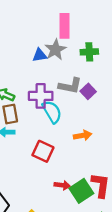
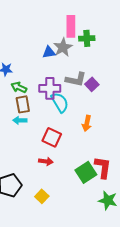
green cross: (89, 52) -> (87, 38), moved
orange arrow: (83, 135) -> (87, 123), turned 112
red arrow: (62, 185) -> (46, 161), moved

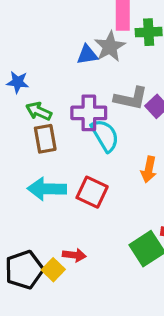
cyan arrow: (20, 120) -> (47, 189), moved, size x1.6
red arrow: (46, 161) -> (74, 255), moved
yellow square: (42, 196) -> (53, 270), moved

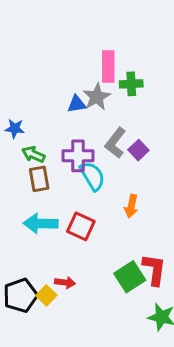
gray L-shape: (131, 98) -> (115, 143), turned 116

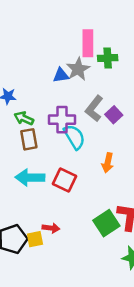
yellow square: (46, 295) -> (35, 239), turned 35

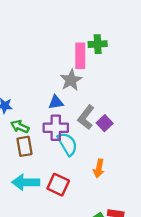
green cross: (108, 58) -> (98, 44), moved
blue triangle: (61, 75) -> (56, 102), moved

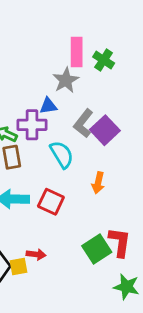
green cross: (98, 44) -> (104, 60), moved, turned 36
purple square: (105, 123) -> (105, 130), size x1.5
purple cross: (56, 128) -> (32, 125), moved

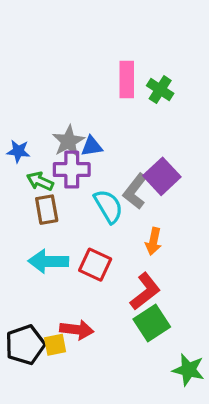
gray star: (66, 80) -> (68, 141), moved
gray L-shape: (83, 123) -> (135, 191), moved
red L-shape: (120, 242) -> (145, 291), moved, turned 44
red arrow: (36, 254) -> (77, 330), size x1.4

